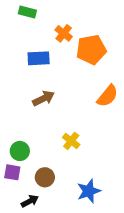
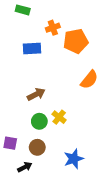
orange cross: (64, 33) -> (53, 28), turned 32
brown arrow: (44, 98) -> (36, 94), moved
green circle: (20, 151) -> (39, 121), moved

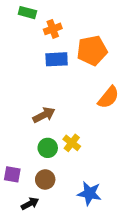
orange cross: (53, 28) -> (53, 29), moved
blue rectangle: (32, 48) -> (57, 59), moved
blue star: (74, 159) -> (89, 193), turned 30

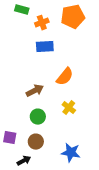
orange pentagon: (92, 50) -> (73, 17), moved
orange semicircle: (108, 97) -> (65, 77), moved
yellow cross: (72, 143) -> (69, 108), moved

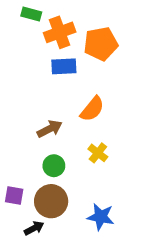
orange pentagon: (73, 17) -> (101, 44), moved
orange cross: (42, 23) -> (60, 32), size x1.5
brown circle: (36, 142) -> (51, 201), size x1.5

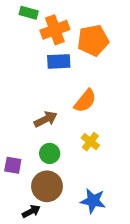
purple square: (14, 195) -> (13, 165), moved

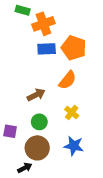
orange pentagon: (93, 40) -> (74, 48), moved, turned 30
blue star: (93, 201) -> (74, 146), moved

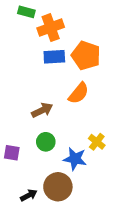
yellow cross: (72, 112) -> (97, 142), moved
blue star: (74, 146) -> (75, 159), moved
brown circle: (37, 148) -> (58, 187), moved

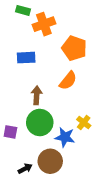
blue rectangle: (54, 57) -> (26, 58), moved
brown arrow: (42, 110) -> (37, 95), turned -60
green circle: (46, 142) -> (40, 123), size x1.6

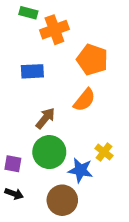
brown arrow: (37, 95) -> (45, 118), turned 36
black arrow: (25, 169) -> (14, 194), moved, turned 48

